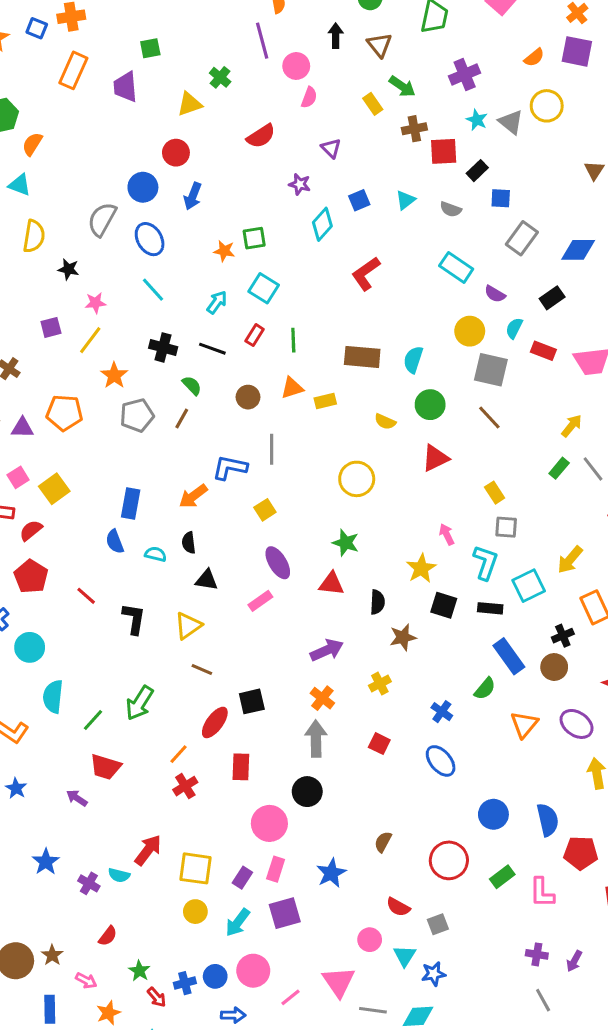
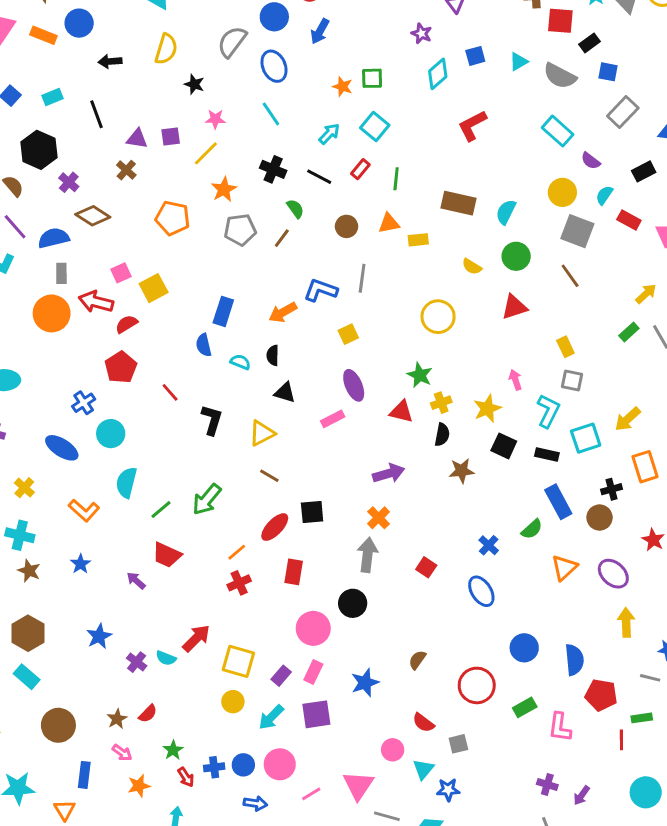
gray semicircle: (451, 209) -> (560, 76), size x1.6
purple triangle: (22, 428) -> (137, 139), moved
yellow cross: (380, 684) -> (441, 403), moved
brown star: (52, 955) -> (117, 719), moved

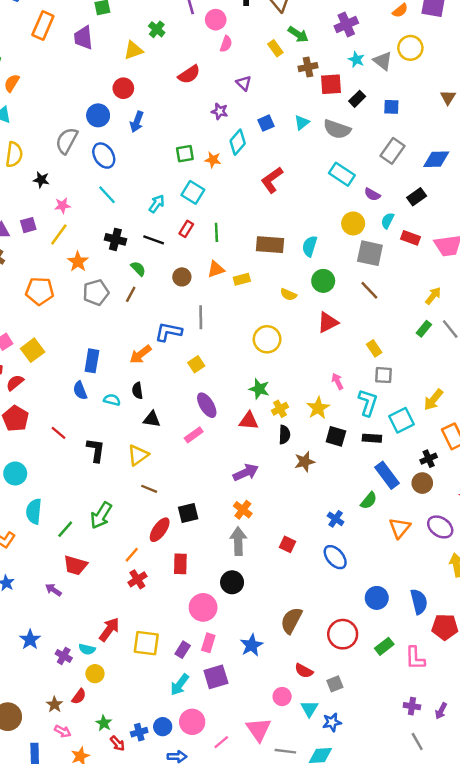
blue square: (608, 72) -> (391, 107), moved
orange star: (342, 87) -> (213, 160), moved
brown semicircle: (417, 660) -> (291, 620), size x1.6
yellow circle: (233, 702) -> (95, 674), moved

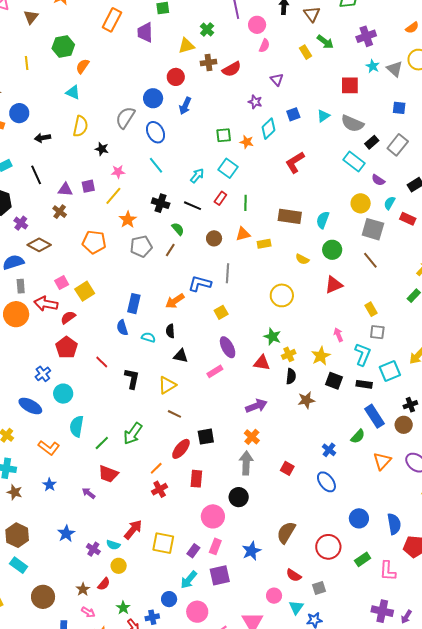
brown cross: (308, 67) -> (209, 62), moved
black rectangle: (357, 99) -> (372, 142), moved
purple cross: (412, 706) -> (382, 611), size x1.5
blue circle: (163, 727) -> (169, 599), moved

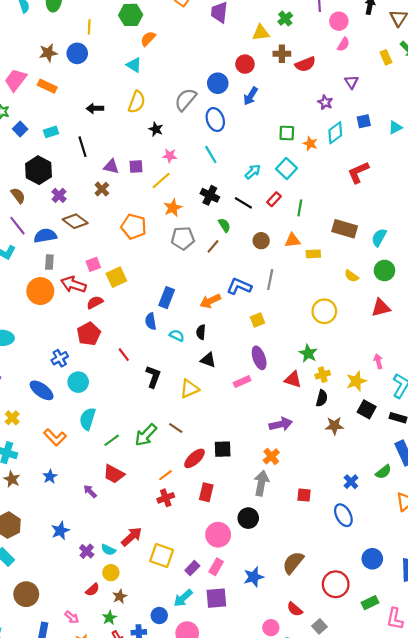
blue circle: (19, 113) -> (77, 53), moved
brown line: (174, 414) -> (176, 428), moved
red square: (287, 468) -> (304, 495), turned -32
gray square: (319, 588) -> (319, 626), turned -32
brown star: (83, 589) -> (120, 596), moved

